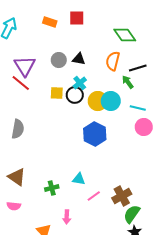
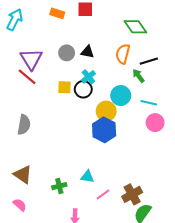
yellow circle: (98, 101) -> (106, 111), moved
pink semicircle: (14, 206) -> (20, 205), turned -144

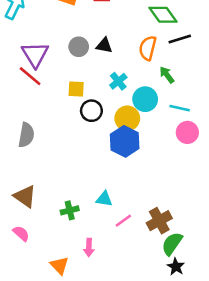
black line: (149, 61) -> (180, 39), moved
cyan cross: (88, 77) -> (118, 81), moved
black circle: (83, 89) -> (91, 111), moved

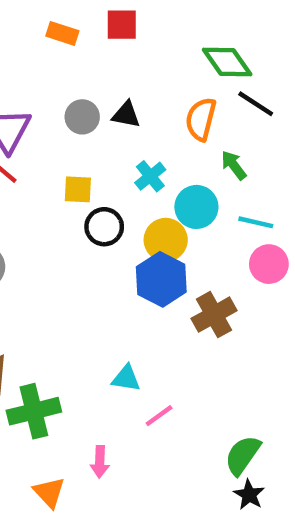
black line: (180, 39) -> (256, 104), turned 50
green cross: (70, 210) -> (34, 411), moved, size x1.6
brown cross: (159, 221) -> (214, 315), moved

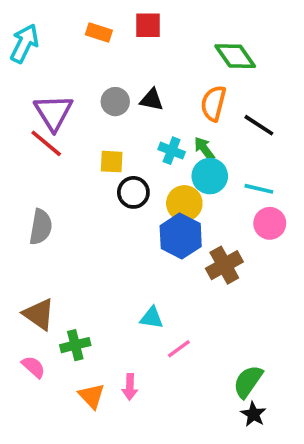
black line: (256, 104) -> (259, 125), moved
green arrow: (234, 165) -> (204, 149), moved
cyan cross: (150, 176) -> (172, 151), turned -30
green cross: (34, 411) -> (75, 345), size x0.7
orange triangle: (49, 492) -> (92, 396), moved

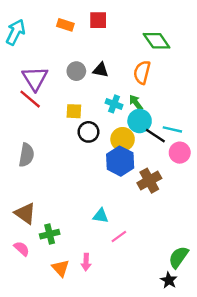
black line: (259, 125) -> (155, 136), moved
green semicircle: (248, 381) -> (178, 257), moved

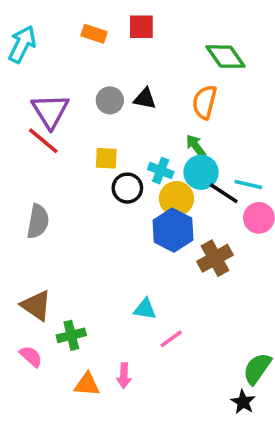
cyan cross: (114, 104) -> (161, 171), moved
orange triangle: (61, 268) -> (87, 384), turned -42

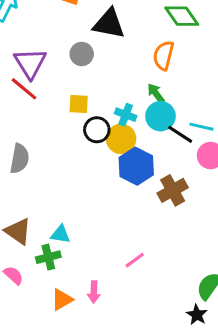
black triangle: (145, 99) -> (109, 24), moved, size x1.6
yellow circle: (176, 199) -> (121, 139), moved
cyan triangle: (145, 309) -> (60, 234), moved
orange triangle: (87, 384) -> (62, 300), turned -35

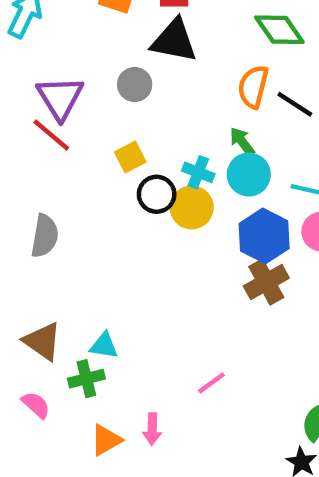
yellow square: (79, 104) -> (130, 157), turned -30
black line: (180, 134) -> (295, 104), moved
blue hexagon: (136, 166) -> (264, 236), moved

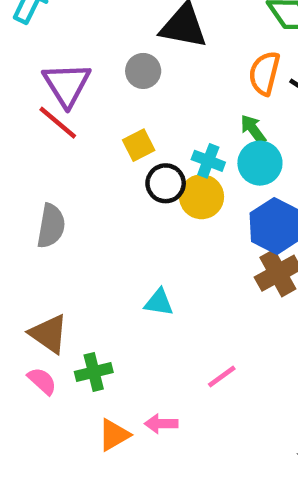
cyan triangle: (104, 346) -> (159, 302), moved
pink semicircle: (36, 405) -> (42, 381), moved
pink arrow: (152, 429) -> (161, 424), turned 88

